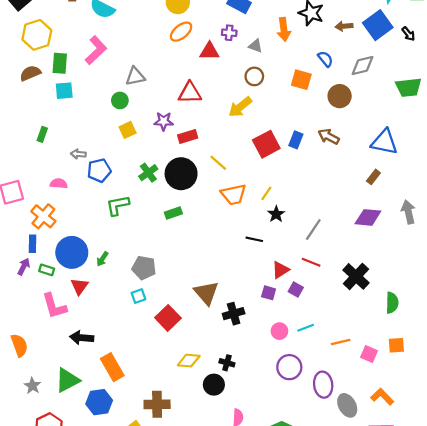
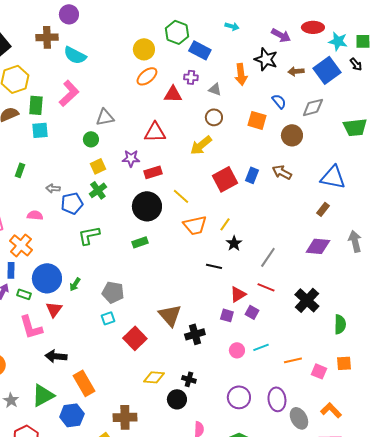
black arrow: (408, 34) -> (356, 64), moved
green cross: (148, 173) -> (98, 190), moved
purple circle: (289, 367) -> (239, 397), moved

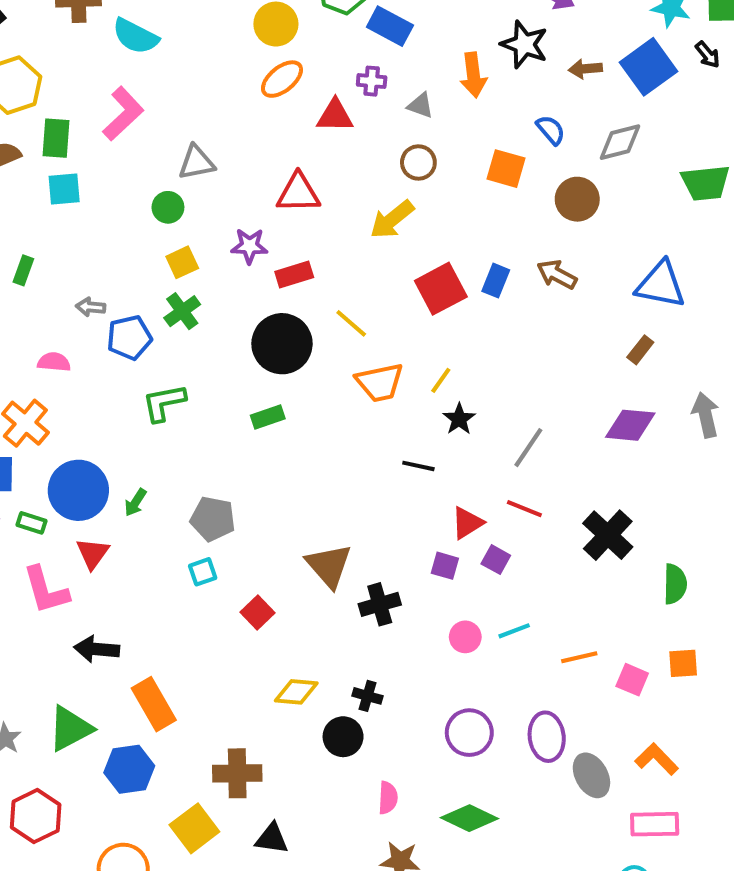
red square: (135, 338) -> (258, 612), size x0.7

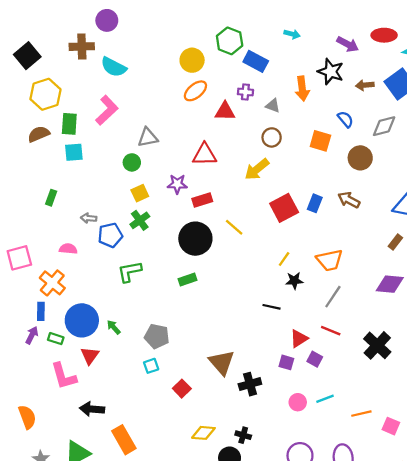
orange trapezoid: (380, 382) -> (330, 260), moved
black star: (459, 419) -> (294, 281), turned 30
green arrow: (135, 503) -> (114, 327), turned 105

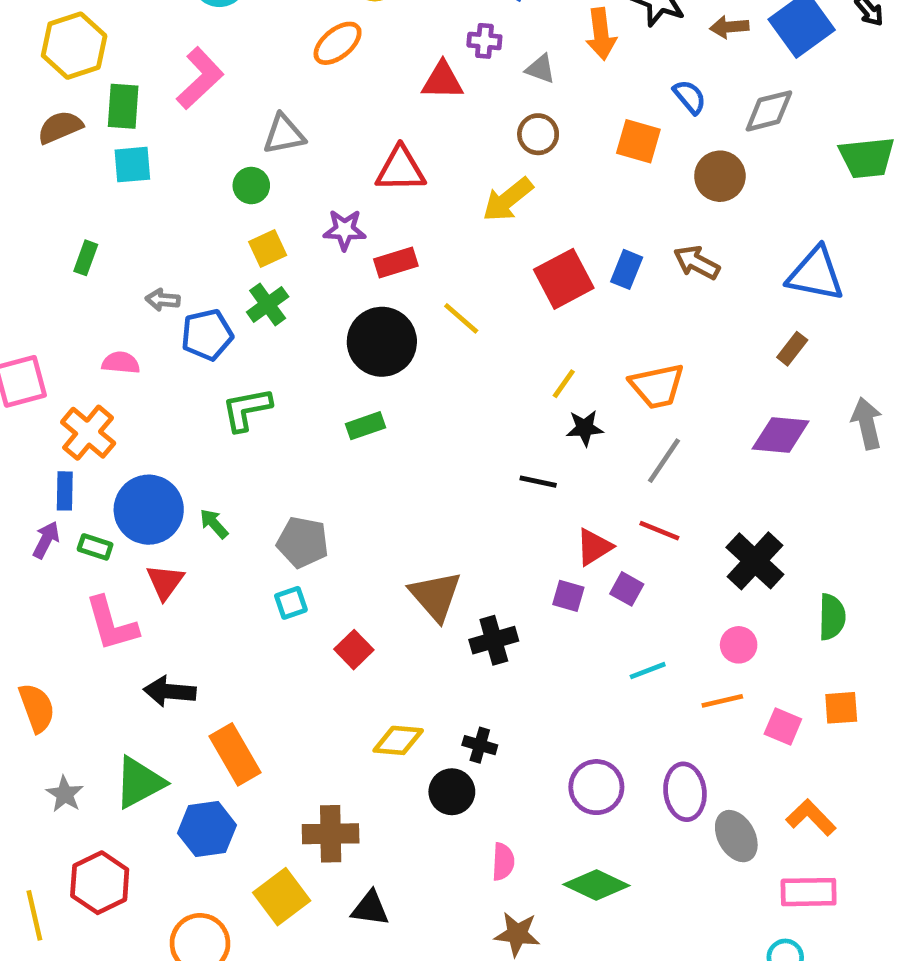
orange ellipse: (195, 91) -> (338, 43), moved
pink circle: (298, 402) -> (739, 645), moved

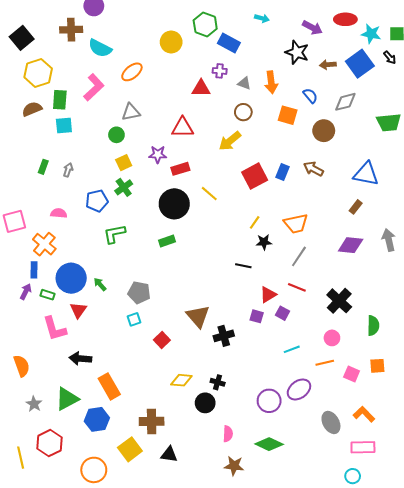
orange arrow: (601, 34) -> (271, 82), moved
orange ellipse: (338, 43) -> (132, 72), moved
gray arrow: (163, 300) -> (68, 170), moved, turned 104
purple ellipse: (685, 792) -> (299, 389), moved, turned 60

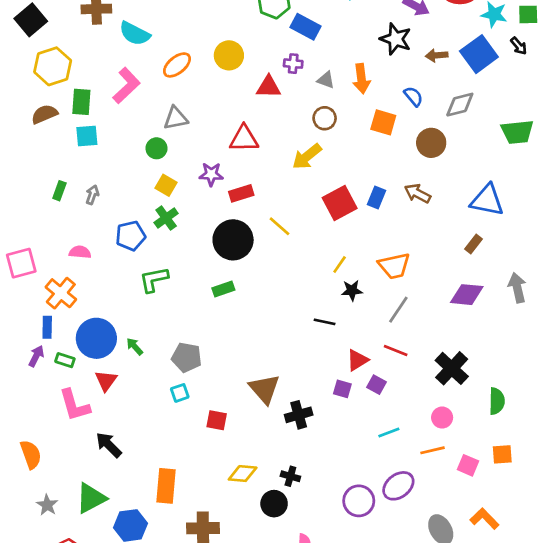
yellow circle: (171, 42) -> (229, 55), moved
yellow square: (124, 163) -> (166, 185), turned -35
red square: (162, 340) -> (217, 420), turned -35
black arrow: (80, 359) -> (109, 445), turned 40
orange rectangle: (109, 386) -> (166, 486), moved, turned 35

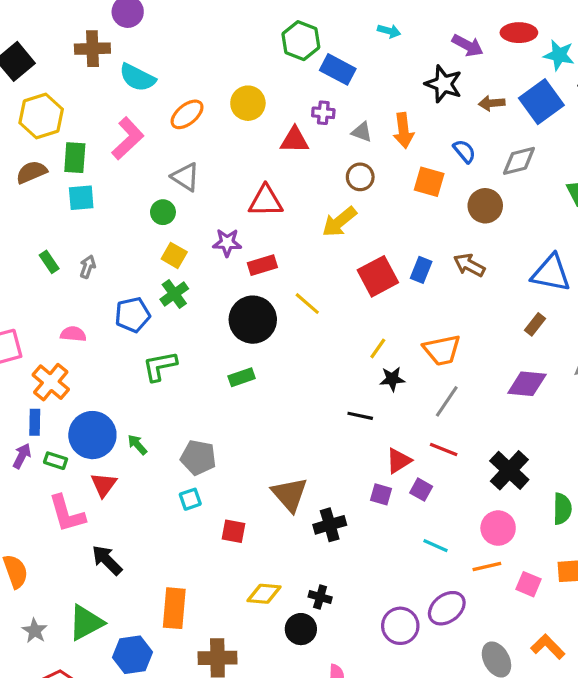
gray triangle: (176, 118) -> (185, 177), turned 44
green rectangle: (59, 191) -> (49, 262), turned -54
pink circle: (442, 418) -> (498, 528), size x1.4
cyan line: (389, 433) -> (436, 546), turned 45

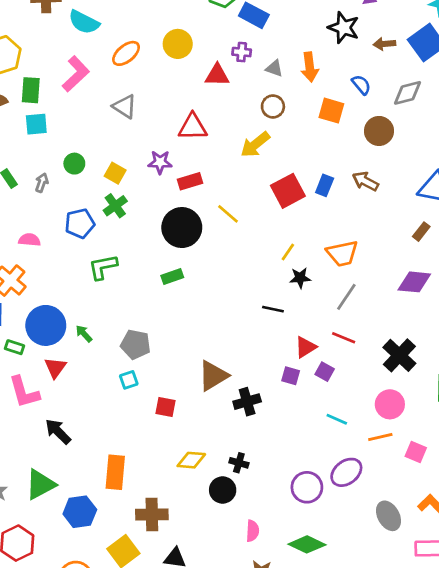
green circle: (163, 212) -> (74, 164), moved
brown triangle: (290, 494) -> (213, 376), turned 40

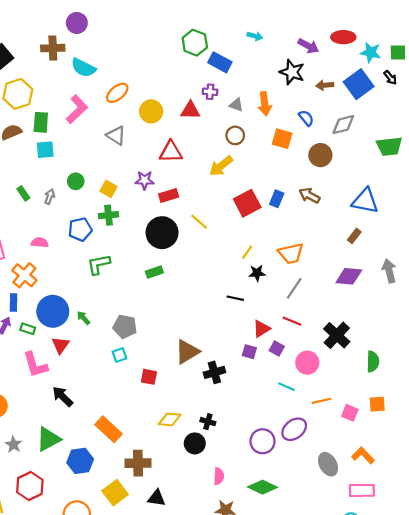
yellow circle: (178, 44) -> (151, 111), moved
green cross: (115, 206) -> (108, 215), turned 30
pink circle: (390, 404) -> (307, 363), moved
orange rectangle: (115, 472) -> (108, 429), turned -52

